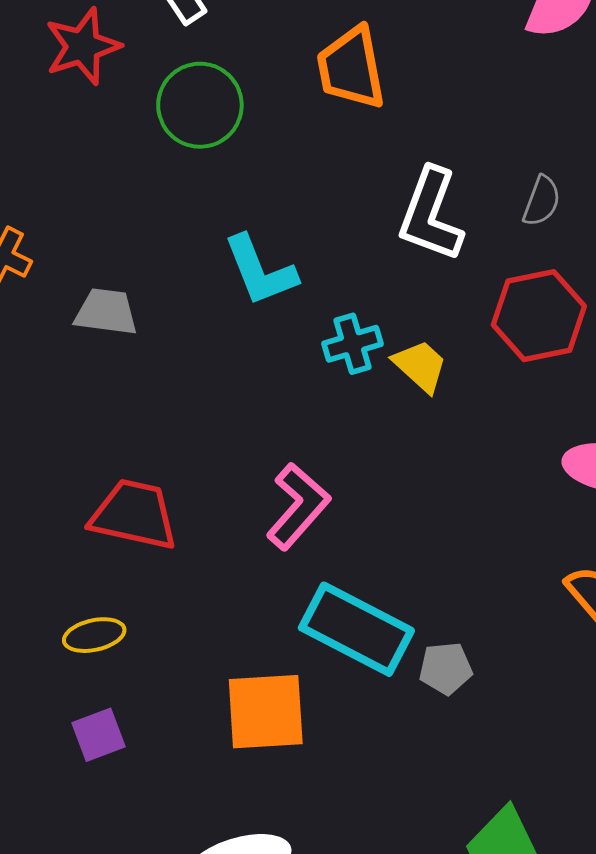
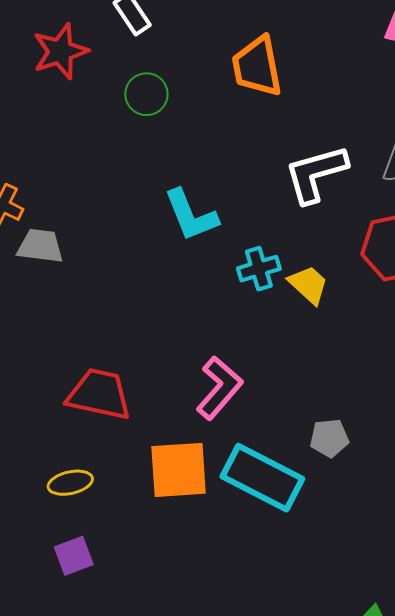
green circle: (200, 105) -> (146, 94), size x0.7
white L-shape: (431, 215) -> (316, 174), turned 54
gray trapezoid: (106, 312) -> (40, 246), moved
gray pentagon: (446, 668) -> (329, 438), moved
orange square: (266, 712) -> (179, 470), moved

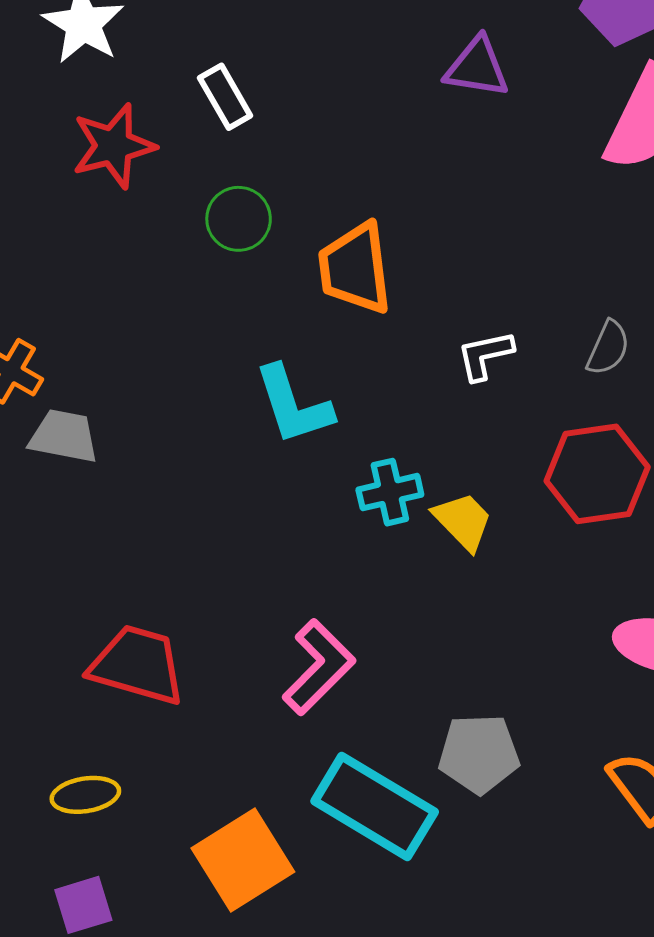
orange trapezoid: (257, 66) -> (355, 268), moved
white L-shape: (316, 174) -> (485, 355), size x0.6
gray pentagon: (329, 438) -> (479, 754), size x1.4
orange square: (179, 470) -> (243, 860), moved, turned -32

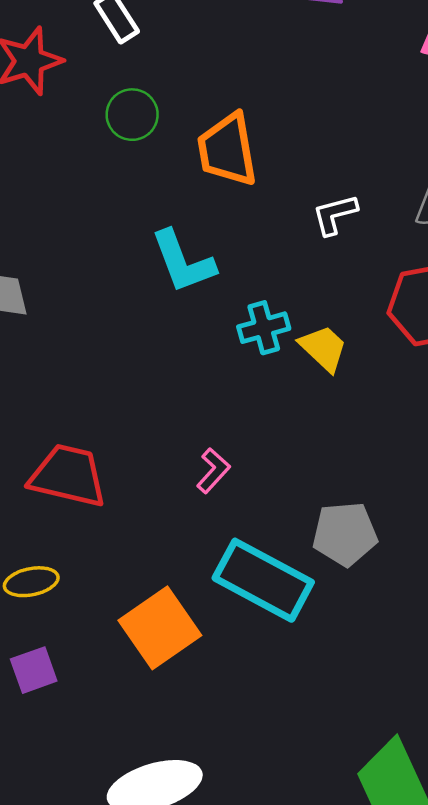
pink L-shape: (319, 667) -> (213, 471), size x0.6

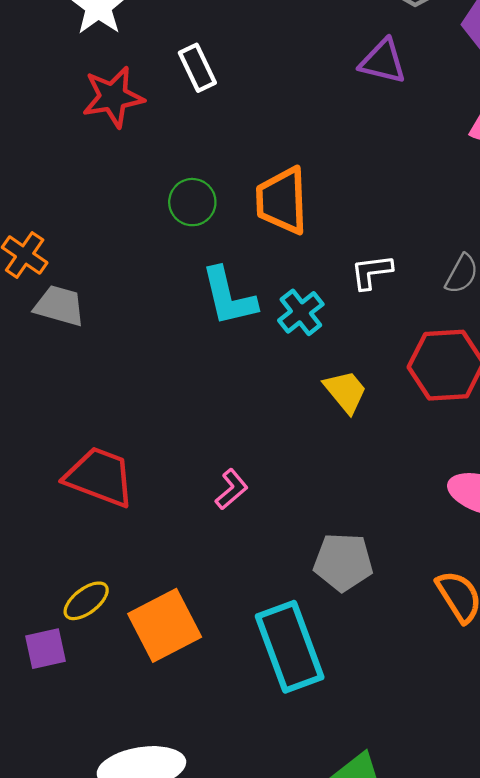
green circle: (132, 115) -> (192, 202), moved
cyan cross: (264, 328) -> (301, 312), moved, turned -30
cyan rectangle: (263, 580) -> (290, 647), moved, turned 34
yellow ellipse: (31, 582) -> (86, 601), moved, turned -33

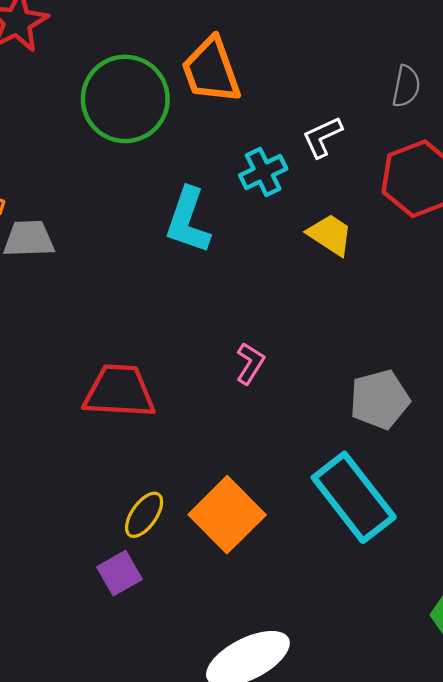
green circle: (192, 202) -> (125, 99), size x1.8
white L-shape: (372, 272) -> (322, 137), moved
cyan L-shape: (229, 297) -> (188, 220), moved, turned 50
cyan cross: (301, 312) -> (263, 172), turned 30

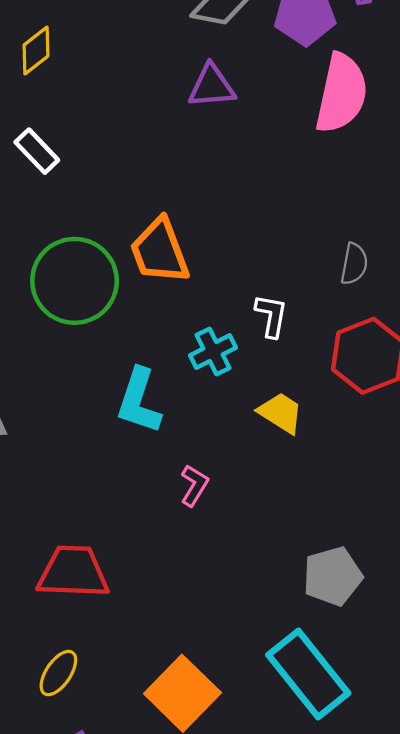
white L-shape: (322, 137) -> (271, 316), turned 126
pink L-shape: (250, 363) -> (194, 485), moved
yellow ellipse: (144, 515) -> (58, 673), moved

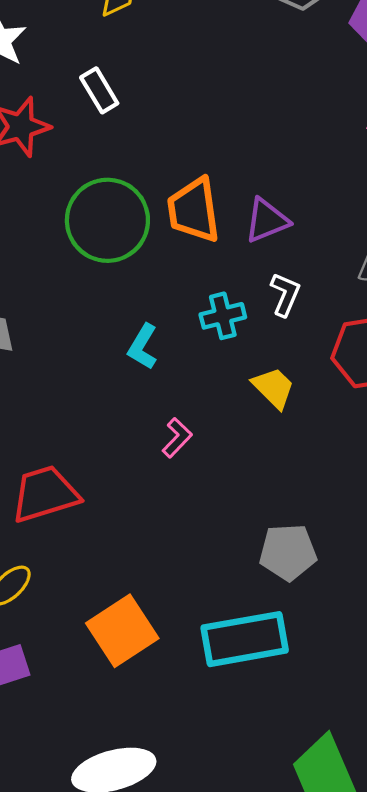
purple triangle: (212, 86) -> (267, 220), moved, turned -30
cyan L-shape: (139, 401) -> (143, 347), size x0.7
red trapezoid: (73, 572) -> (45, 494), turned -32
cyan rectangle: (308, 674) -> (245, 639), turned -74

